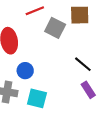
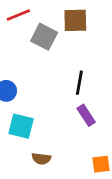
black line: (83, 64) -> (79, 83), turned 60

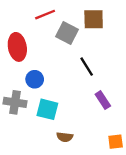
black line: (79, 83) -> (87, 67), moved, turned -42

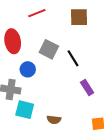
gray square: (67, 33) -> (49, 49), moved
cyan square: (47, 109) -> (25, 110), moved

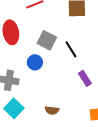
blue circle: (28, 69) -> (35, 62), moved
cyan square: (25, 110) -> (14, 108), moved, turned 30

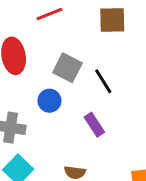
purple rectangle: (85, 78) -> (94, 125), moved

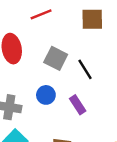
blue circle: (49, 101) -> (46, 95), moved

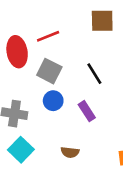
red line: (41, 14) -> (48, 36), moved
gray square: (56, 58) -> (49, 71), moved

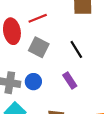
blue circle: (53, 101) -> (33, 82), moved

